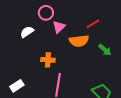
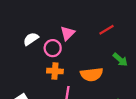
pink circle: (46, 13) -> (53, 48), moved
orange semicircle: (79, 41) -> (92, 74), moved

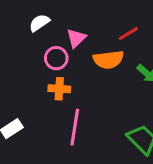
white semicircle: (31, 39) -> (39, 23), moved
orange semicircle: (92, 74) -> (108, 60), moved

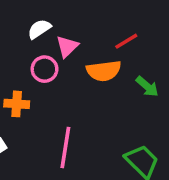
white semicircle: (39, 23) -> (39, 29), moved
orange cross: (59, 89) -> (17, 104), moved

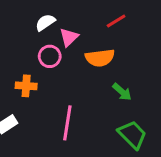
red line: (126, 41) -> (116, 21), moved
green arrow: (147, 86) -> (122, 92), moved

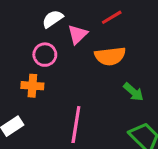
red line: (116, 21) -> (112, 17), moved
pink circle: (50, 56) -> (45, 55), moved

